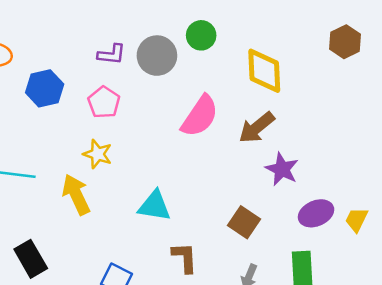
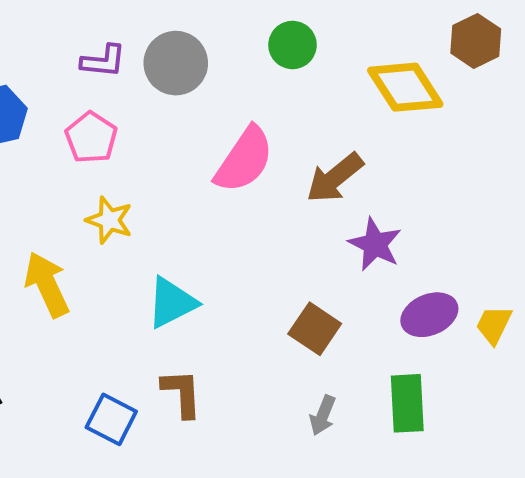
green circle: (201, 35) -> (293, 45), moved
yellow diamond: (264, 71) -> (405, 87), moved, turned -30
yellow star: (98, 154) -> (109, 220), moved
cyan triangle: (154, 206) -> (172, 303), turned -36
brown L-shape: (185, 258) -> (182, 393), moved

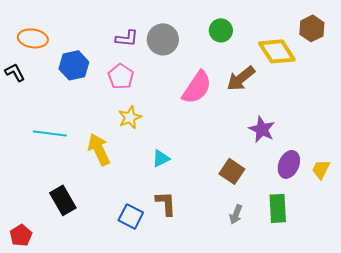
brown arrow: (335, 178) -> (241, 78), moved
yellow star: (109, 220) -> (130, 117), turned 30
cyan triangle: (172, 303) -> (161, 158), size x0.7
purple ellipse: (429, 315) -> (289, 164), turned -44

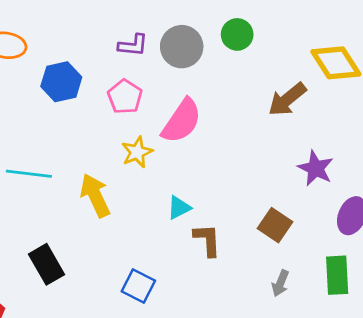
green circle: (221, 30) -> (237, 34), moved
pink semicircle: (197, 87) -> (182, 121), moved
brown L-shape: (166, 203) -> (207, 240), moved

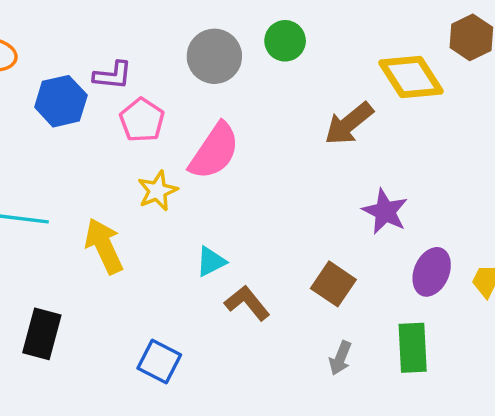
purple L-shape: (133, 45) -> (113, 75), moved
brown L-shape: (207, 240) -> (247, 303), turned -36
black rectangle: (46, 264) -> (42, 334), turned 45

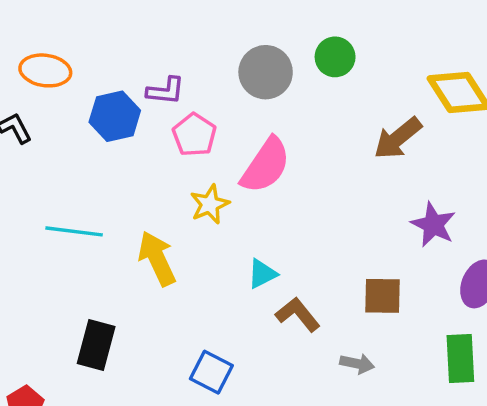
brown square: (333, 284) -> (382, 296), turned -33
gray arrow: (340, 358) -> (357, 364), moved, turned -100

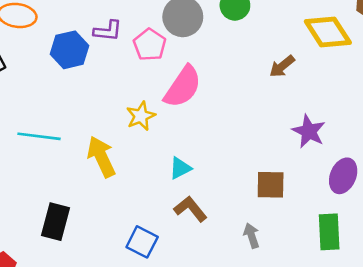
pink pentagon: (194, 135) -> (150, 45), moved
brown arrow: (398, 138) -> (282, 66), size x0.7
brown L-shape: (298, 314) -> (190, 209), moved
gray arrow: (357, 364) -> (252, 236), turned -120

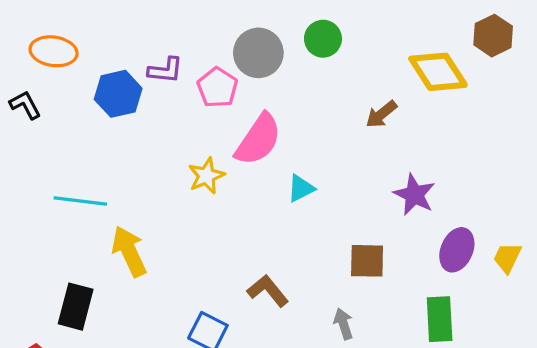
yellow arrow: (101, 157) -> (129, 251), moved
cyan triangle: (180, 168) -> (301, 188), moved
black rectangle: (56, 222) -> (76, 307), moved

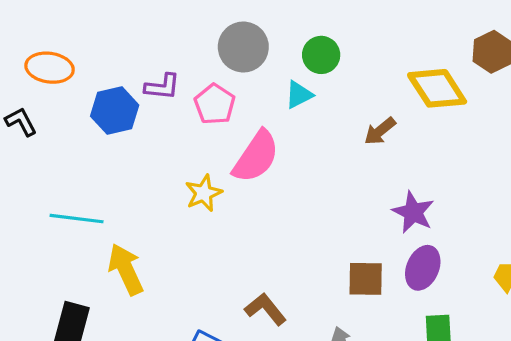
gray circle: (258, 53) -> (243, 47), moved
cyan triangle: (301, 188) -> (299, 95), moved
purple ellipse: (457, 250) -> (423, 268), moved

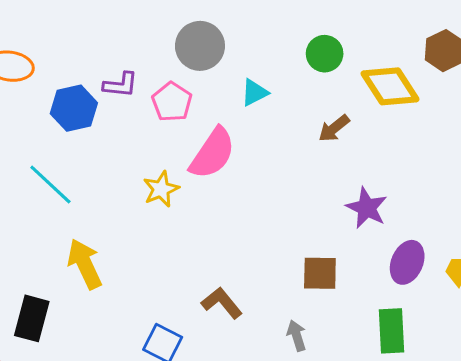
green circle: (321, 55) -> (325, 54), moved
cyan line: (77, 219) -> (50, 184), moved, turned 36
purple ellipse: (423, 268) -> (407, 262), moved

